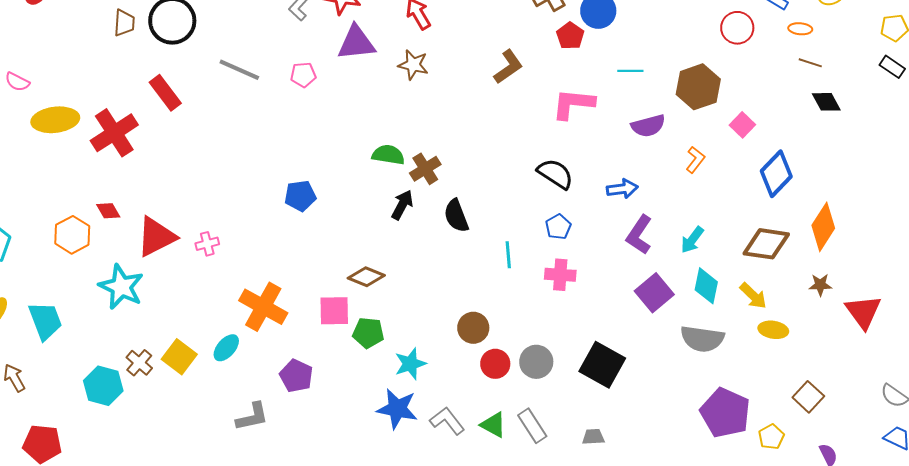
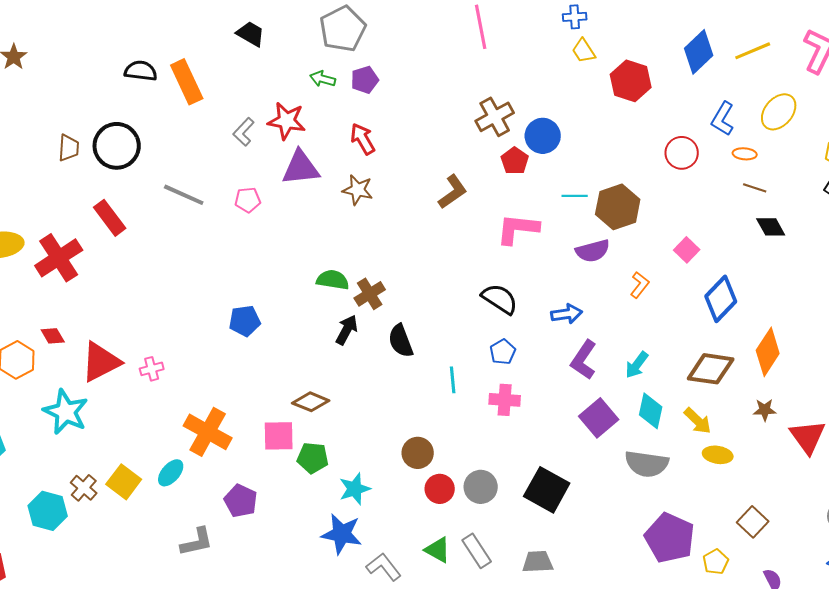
brown hexagon: (698, 87) -> (618, 207), moved
gray L-shape: (447, 421) -> (384, 567), moved
gray trapezoid: (593, 437) -> (538, 562), size x1.4

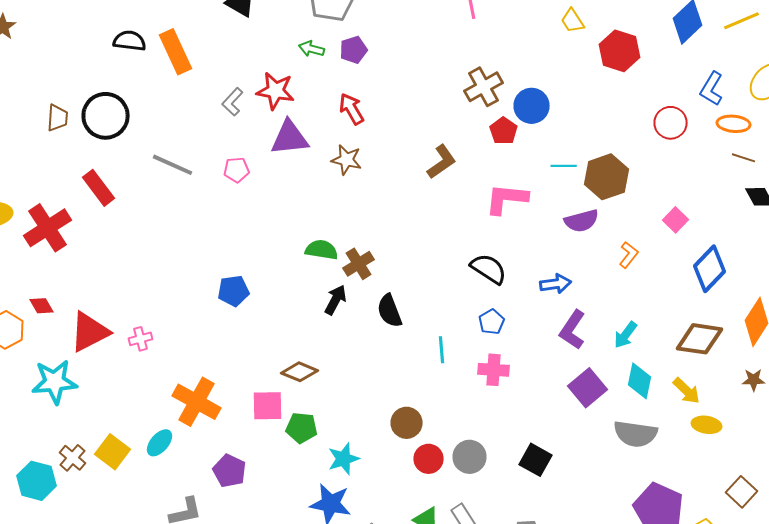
orange ellipse: (745, 154) -> (734, 124), size x1.4
cyan star: (66, 412) -> (54, 382), turned -30
black square: (547, 490) -> (536, 460), size x0.7

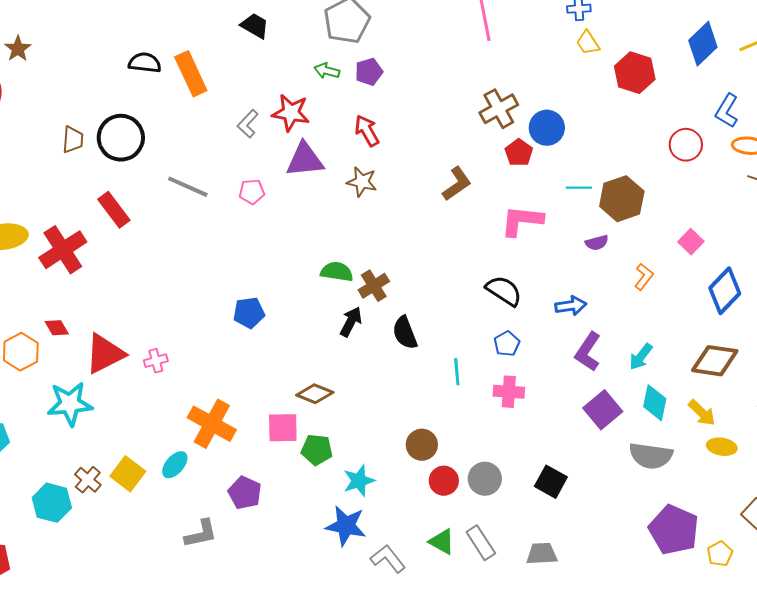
purple semicircle: (582, 221) -> (597, 243), size x0.7

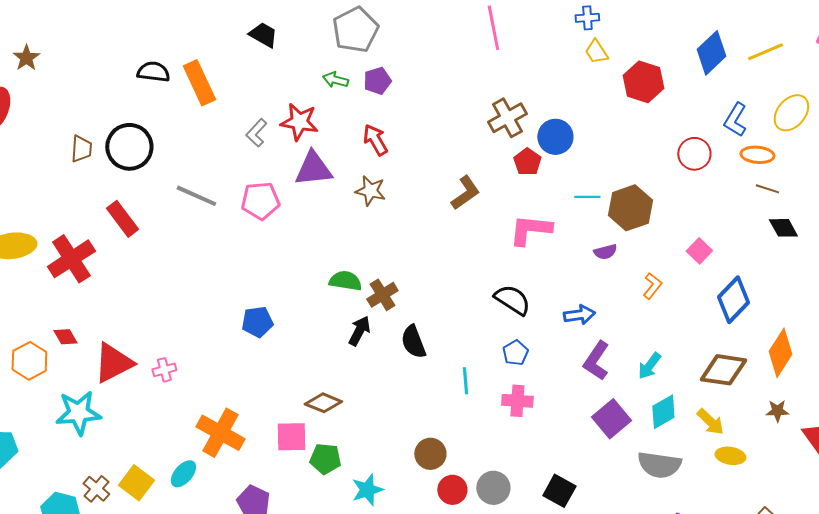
pink pentagon: (252, 192) -> (260, 201), size x1.5
cyan diamond: (655, 403) -> (663, 412), turned 48

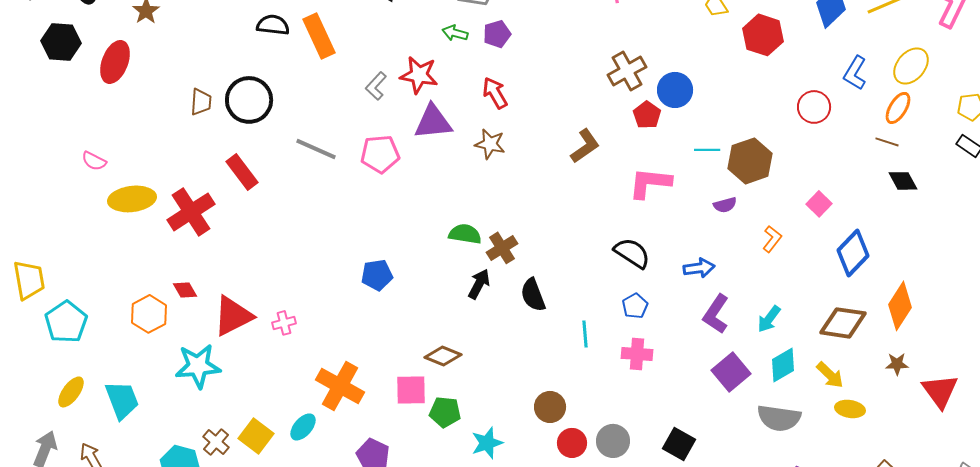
orange ellipse: (757, 155) -> (898, 108), moved, turned -64

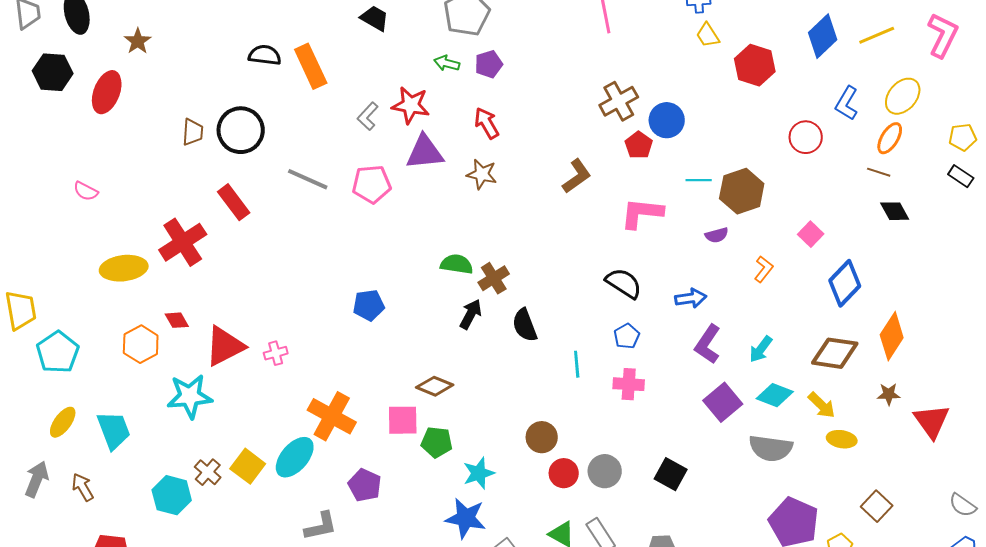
yellow ellipse: (132, 199) -> (124, 268), moved
cyan diamond: (783, 365) -> (775, 395), turned 51
cyan ellipse: (303, 427) -> (295, 457), size x1.5

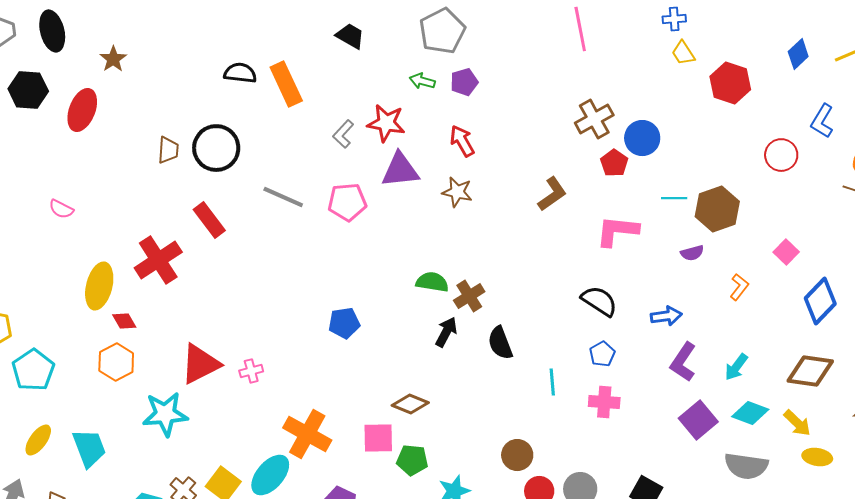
blue diamond: (823, 36) -> (798, 54), size x0.7
yellow ellipse: (124, 268) -> (99, 286), turned -69
red diamond: (177, 320) -> (124, 321), moved

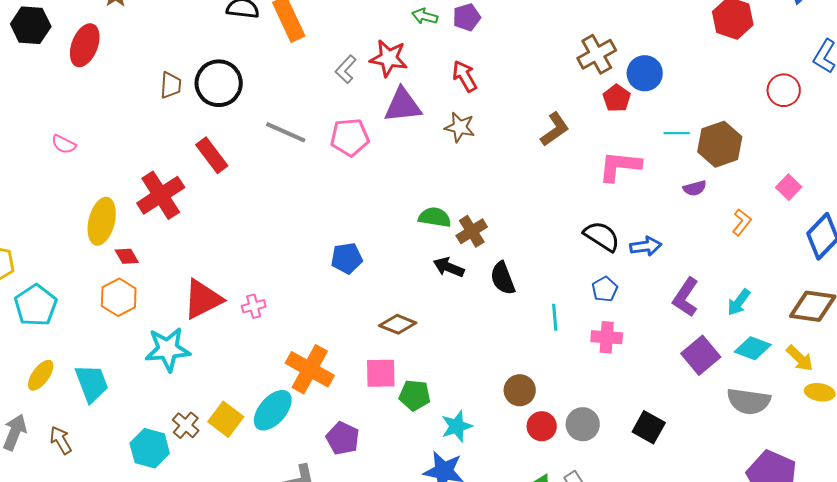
blue arrow: (666, 316) -> (646, 246), moved
black arrow: (446, 332) -> (449, 267), turned -96
brown diamond: (410, 404) -> (398, 324), moved

